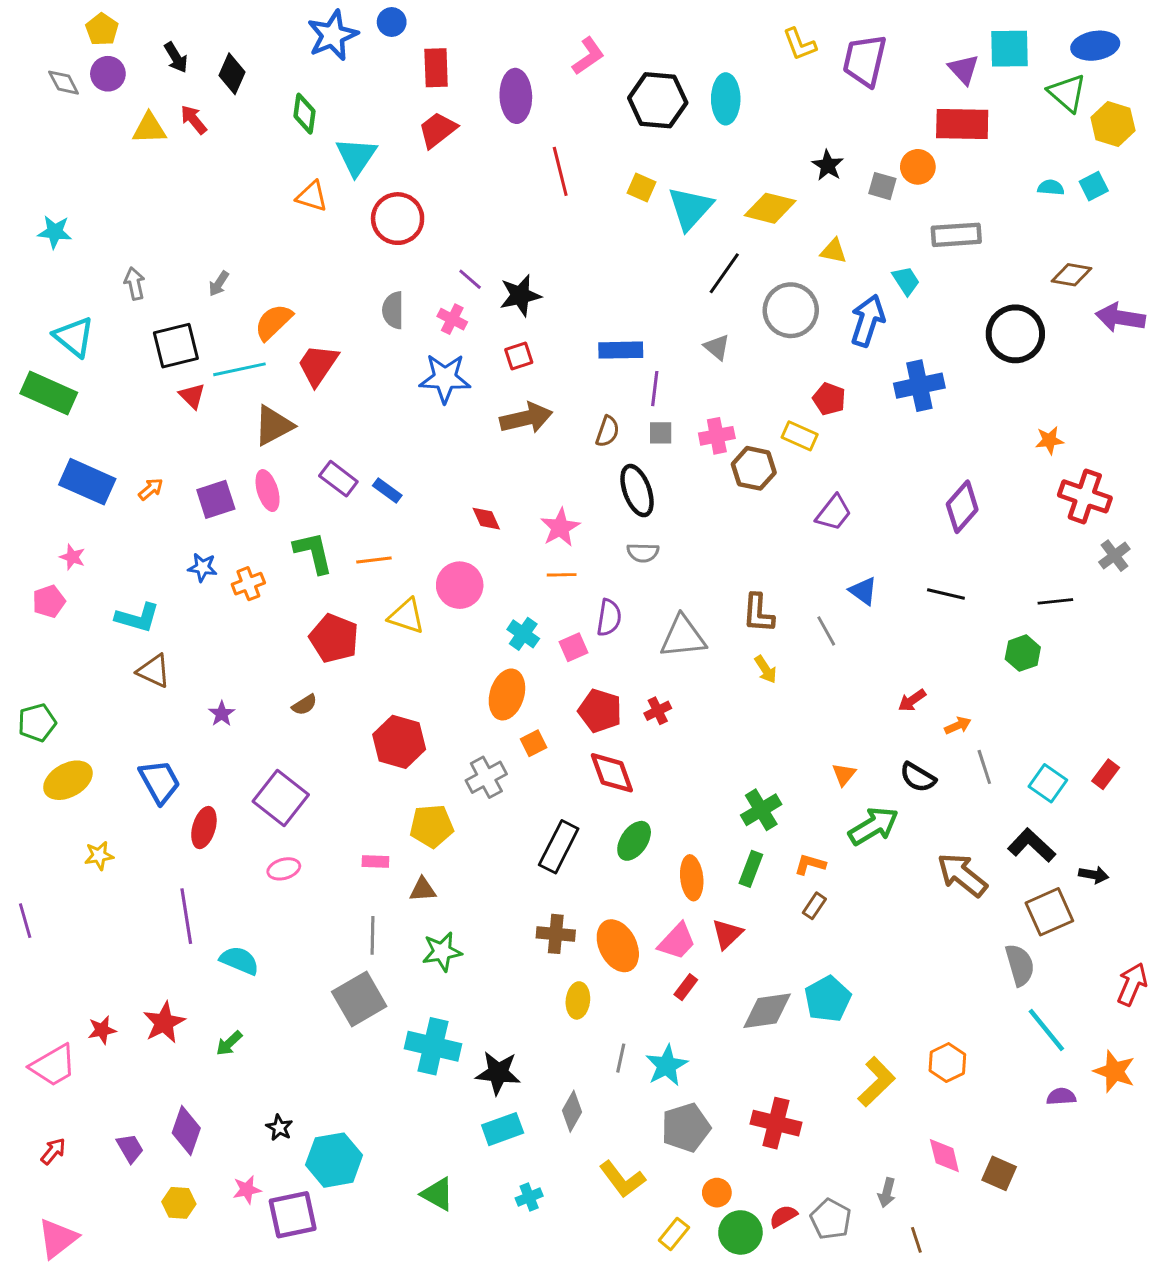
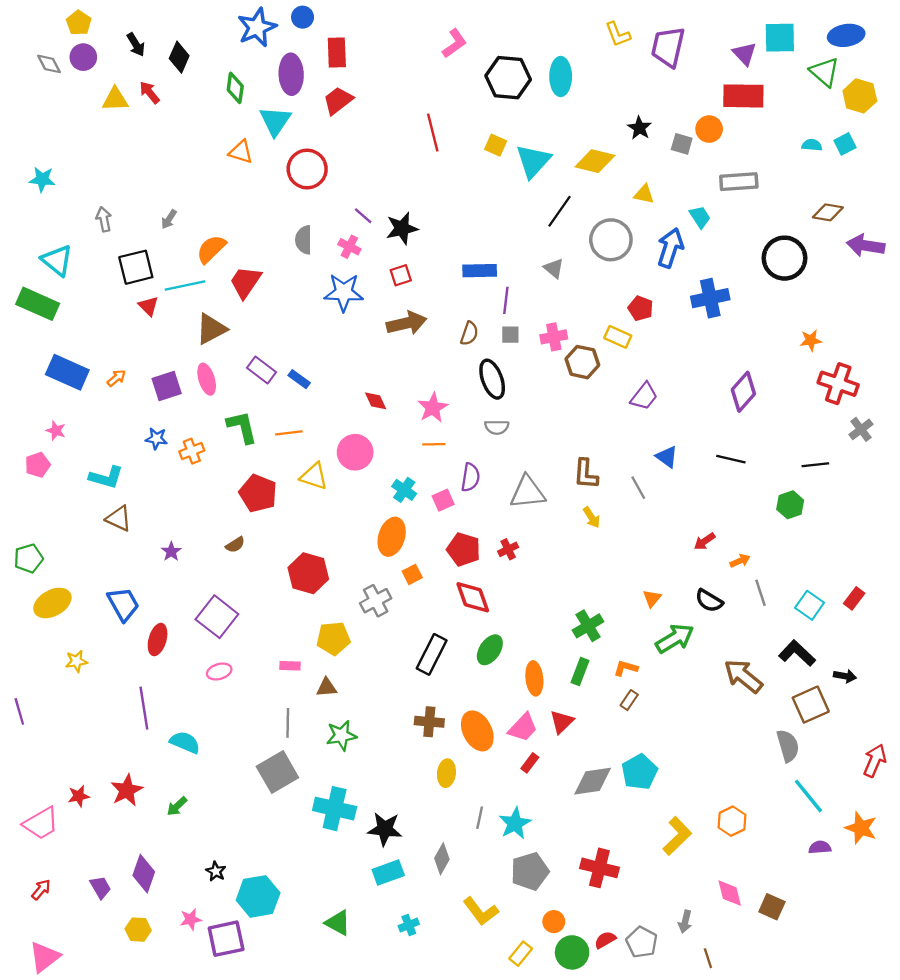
purple ellipse: (516, 96) -> (291, 74), moved

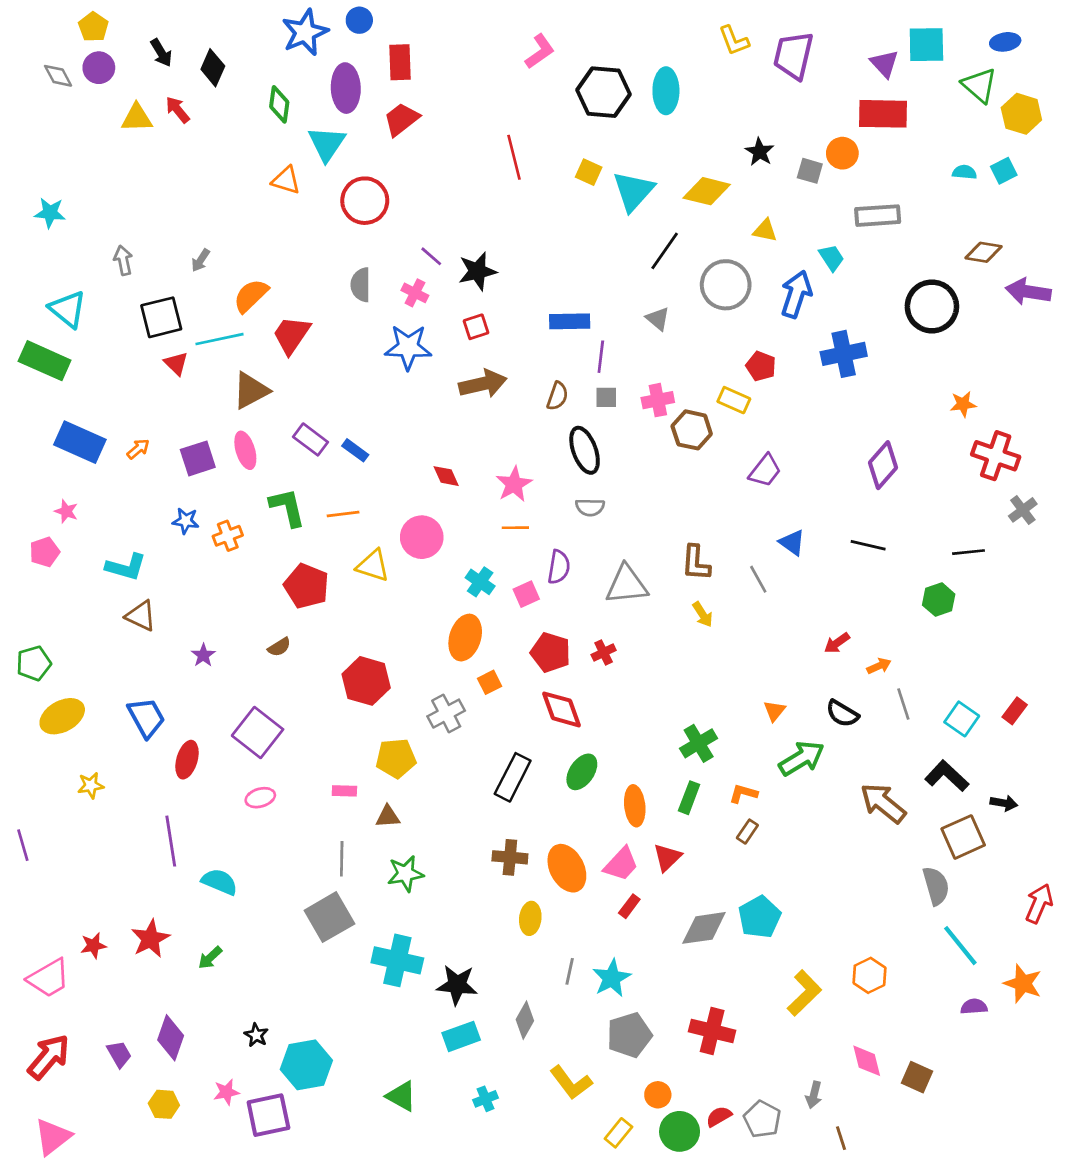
blue ellipse: (846, 35) -> (1005, 42), size x0.7
red arrow: (41, 890) -> (49, 1057), size x1.8

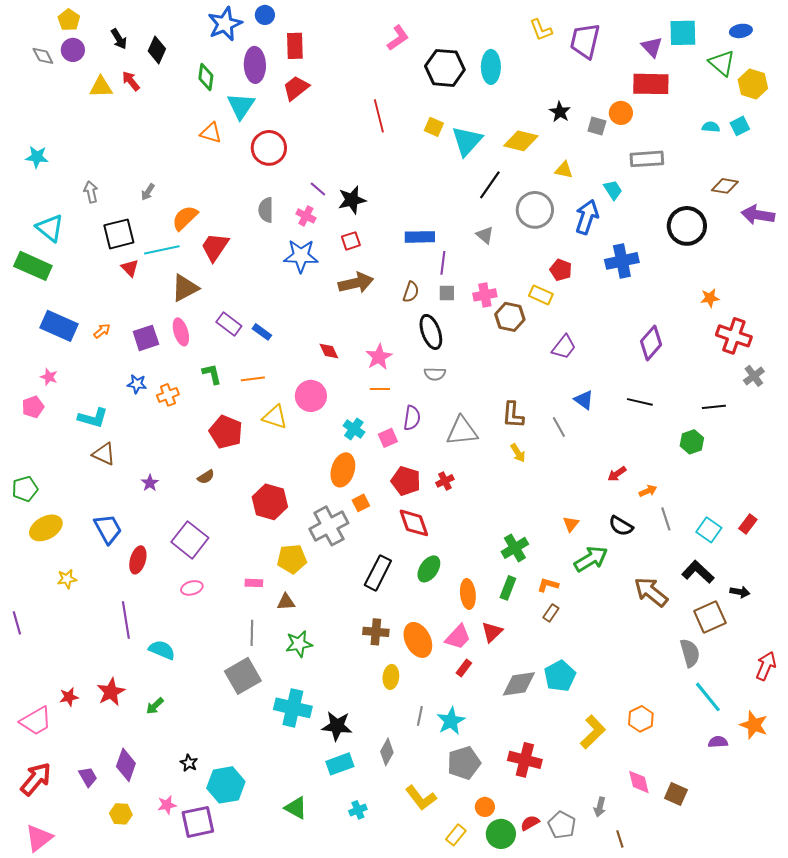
green L-shape: (287, 507) -> (212, 374), size x0.7
gray cross: (446, 714) -> (329, 526), size x1.4

